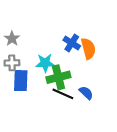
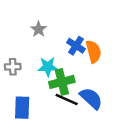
gray star: (12, 39) -> (39, 29), moved
blue rectangle: (21, 81) -> (22, 108), moved
blue semicircle: (86, 93) -> (91, 98), size x1.5

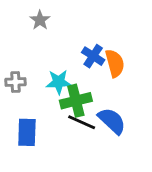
gray star: (39, 29) -> (40, 20), moved

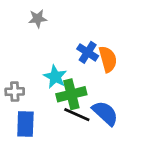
gray star: (40, 20) -> (38, 19), turned 30
gray cross: (15, 82) -> (15, 92), moved
cyan star: (59, 82) -> (55, 77), turned 30

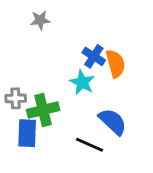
cyan star: (55, 77) -> (82, 82), moved
green cross: (71, 94) -> (43, 110), moved
black line: (77, 115) -> (89, 145), moved

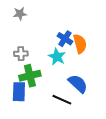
gray star: (40, 20) -> (20, 14), moved
gray cross: (16, 98) -> (21, 54), moved

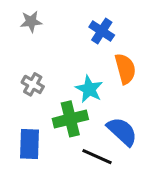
blue cross: (65, 39) -> (102, 31), moved
gray cross: (21, 54) -> (33, 84), turned 32
green cross: (30, 76) -> (70, 119), moved

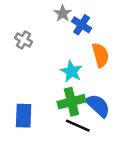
gray star: (31, 22) -> (63, 13), moved, turned -30
gray cross: (33, 84) -> (24, 40), moved
green cross: (70, 119) -> (71, 102), moved

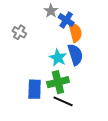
orange semicircle: (100, 55) -> (75, 32), moved
blue semicircle: (98, 106) -> (75, 55), moved, turned 30
blue rectangle: (24, 116) -> (35, 89), moved

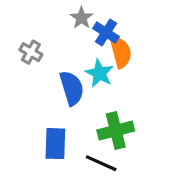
blue semicircle: (75, 55) -> (72, 88), moved
cyan star: (58, 58) -> (99, 73), moved
green cross: (58, 82) -> (116, 130), moved

